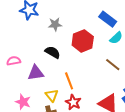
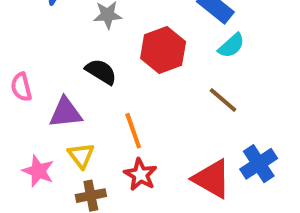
pink semicircle: (14, 61) -> (21, 87), turned -96
yellow triangle: (52, 95) -> (81, 155), moved

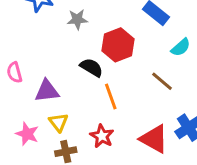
cyan semicircle: (231, 46) -> (181, 47), moved
black semicircle: (101, 72) -> (92, 67), moved
orange line: (133, 131) -> (111, 97), moved

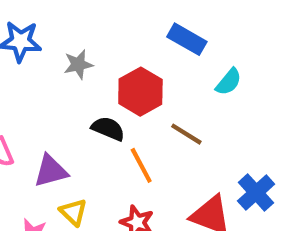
brown line: (162, 81) -> (186, 134), moved

